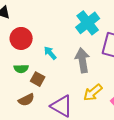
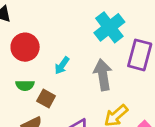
cyan arrow: (50, 53) -> (62, 66), turned -104

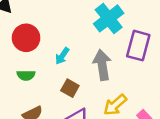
brown square: (46, 98) -> (70, 88), moved

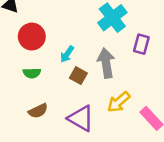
purple rectangle: (138, 46) -> (141, 44), size x0.7
brown square: (70, 88) -> (78, 76), moved

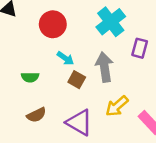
red circle: (32, 37) -> (53, 24), moved
cyan arrow: (67, 54) -> (65, 58), turned -90

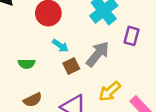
gray arrow: (104, 67) -> (98, 54), turned 48
brown square: (77, 80) -> (71, 66), turned 35

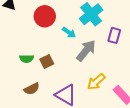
cyan arrow: (60, 46) -> (69, 32), moved
brown square: (71, 66) -> (47, 62), moved

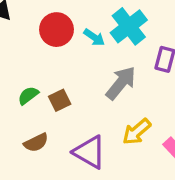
cyan arrow: (69, 32) -> (94, 37), moved
green semicircle: (27, 59) -> (28, 95), turned 144

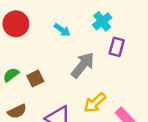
cyan cross: (129, 26) -> (102, 21), moved, size x0.7
red circle: (56, 30) -> (16, 24), moved

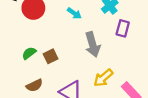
gray arrow: (83, 65) -> (93, 45), turned 125

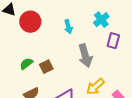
cyan arrow: (74, 13) -> (68, 27), turned 40

